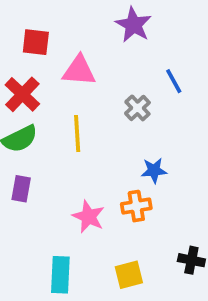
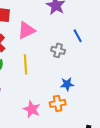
pink triangle: (79, 71) -> (26, 30), turned -30
gray cross: (137, 108) -> (58, 50), turned -32

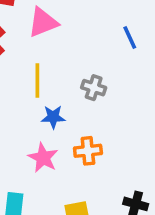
gray cross: (58, 50) -> (94, 88), moved
blue star: (67, 84) -> (53, 117), moved

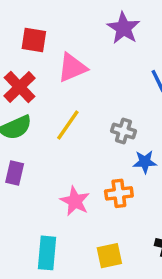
yellow line: (37, 80) -> (68, 125), turned 36
blue star: (53, 117) -> (145, 162), moved

